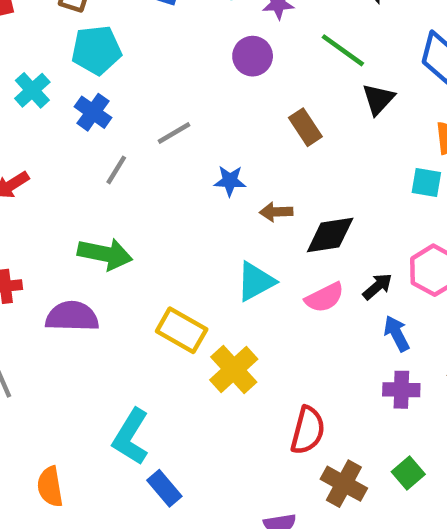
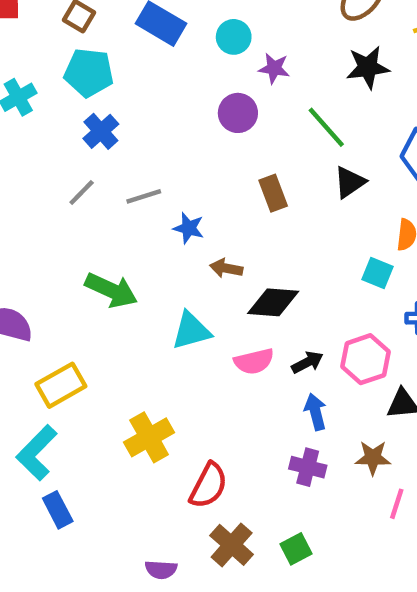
blue cross: (93, 112) -> (101, 131), moved
gray line: (174, 133) -> (144, 196), moved
green arrow: (105, 254) -> (111, 290), moved
yellow rectangle: (182, 330) -> (61, 385), moved, turned -72
yellow cross: (234, 370) -> (149, 437), moved

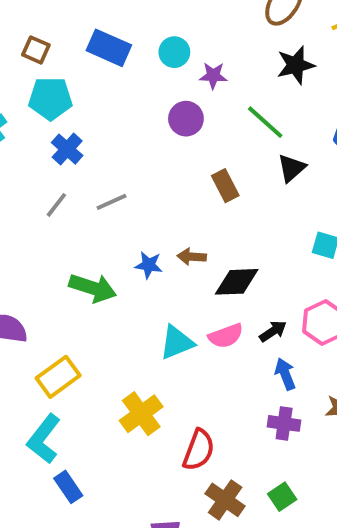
blue star: (189, 228) -> (149, 265), moved
cyan triangle: (191, 331) -> (177, 342), moved

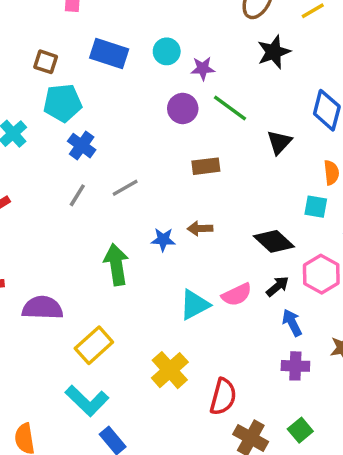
green line: (265, 122) -> (230, 108), moved
brown rectangle: (225, 186) -> (206, 166), moved, turned -64
black diamond: (237, 282) -> (274, 241), moved, turned 51
green arrow: (93, 288) -> (116, 265), turned -111
cyan L-shape: (44, 439) -> (87, 401), turned -78

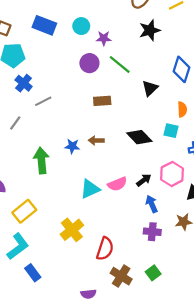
gray line: (125, 188) -> (43, 101), moved
gray line: (77, 195) -> (15, 123), moved
black diamond: (274, 241) -> (139, 137), moved
cyan L-shape: (87, 401) -> (18, 246), turned -84

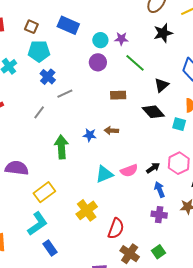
cyan circle: (81, 26) -> (100, 40), moved
purple circle: (89, 63) -> (98, 62), moved
black diamond: (139, 137) -> (153, 112), moved

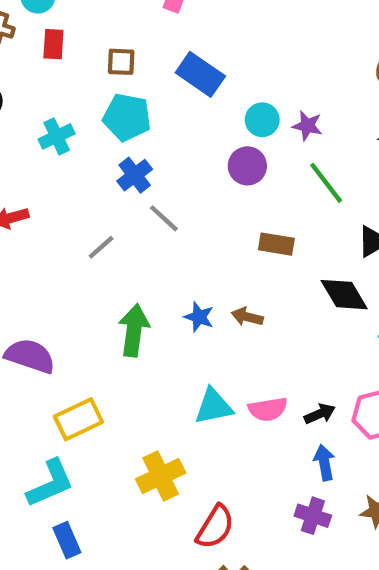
brown square: (31, 27) -> (121, 62), turned -32
gray line: (65, 94) -> (164, 218), turned 56

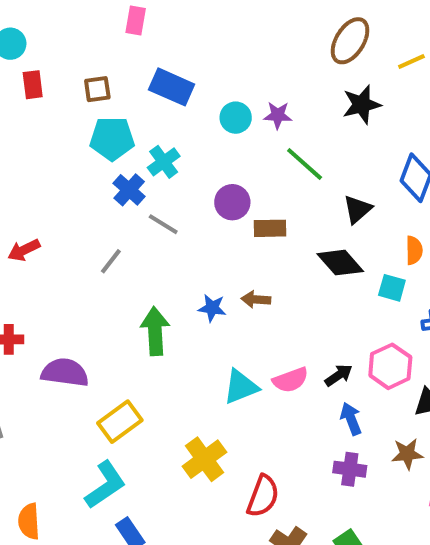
cyan cross: (57, 136) -> (164, 162), moved
purple circle: (247, 166) -> (232, 202), moved

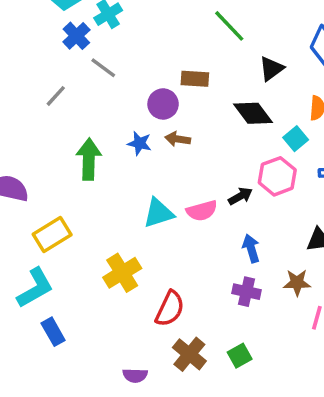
purple circle: (232, 202) -> (163, 104), moved
cyan square: (392, 288) -> (296, 139), turned 30
pink hexagon: (390, 366) -> (277, 176), moved
black arrow: (339, 375) -> (240, 196), moved

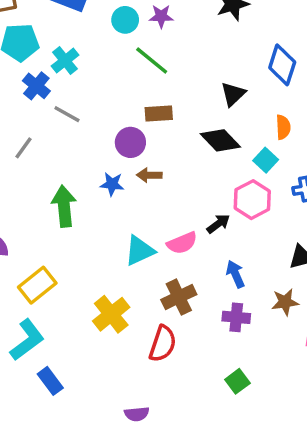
green line: (229, 26) -> (152, 61), moved
brown cross: (189, 354) -> (179, 297), moved, turned 32

